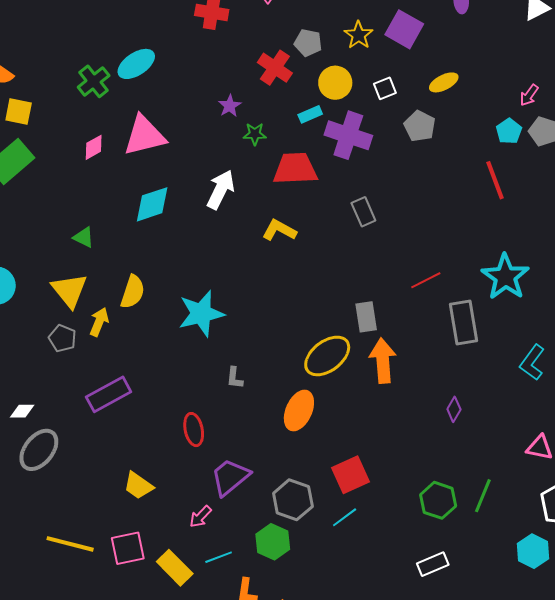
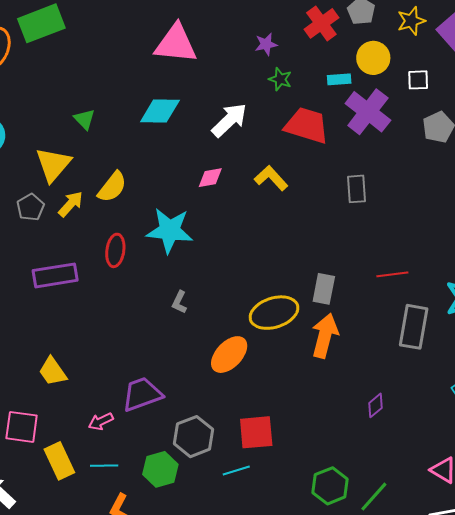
pink diamond: (94, 147) -> (210, 178), moved
red ellipse: (194, 430) -> (115, 250), moved

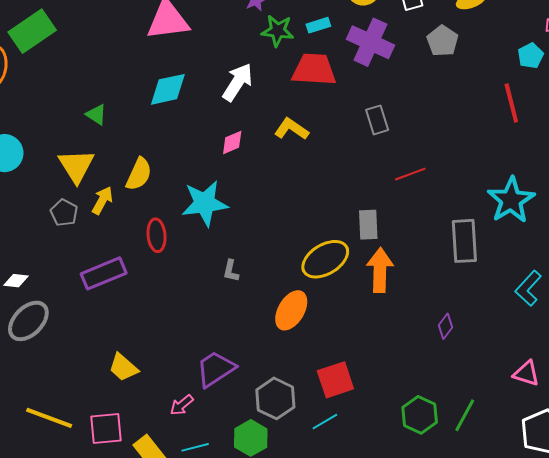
green star: (280, 79) -> (278, 31), size x1.4
cyan rectangle: (339, 79) -> (318, 25), moved
red line: (392, 274) -> (410, 174), moved

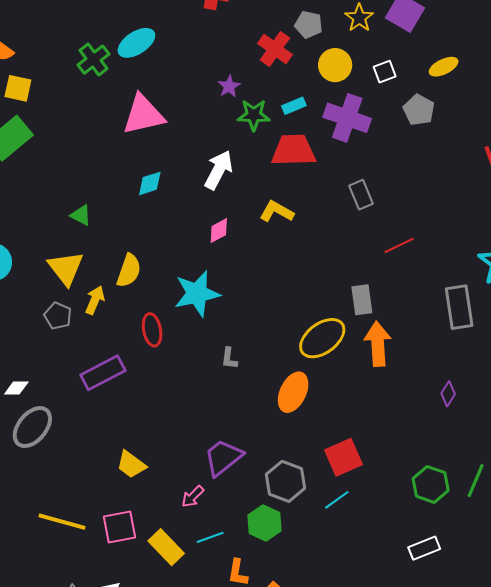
cyan diamond: (168, 89) -> (150, 183), size x0.7

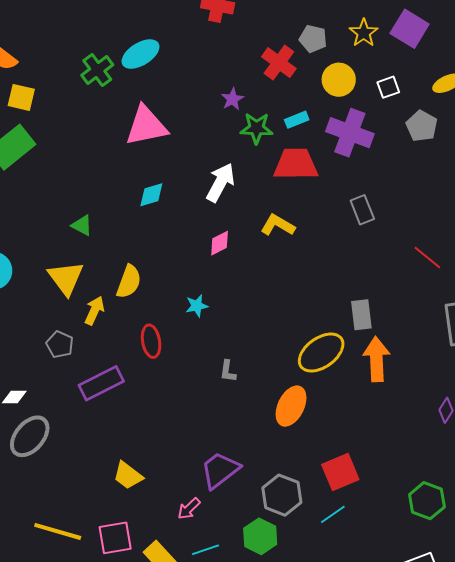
red line: (399, 245) -> (427, 257), moved, turned 64
cyan star: (197, 294) -> (197, 306), size x0.5
gray pentagon: (58, 316) -> (60, 344), moved

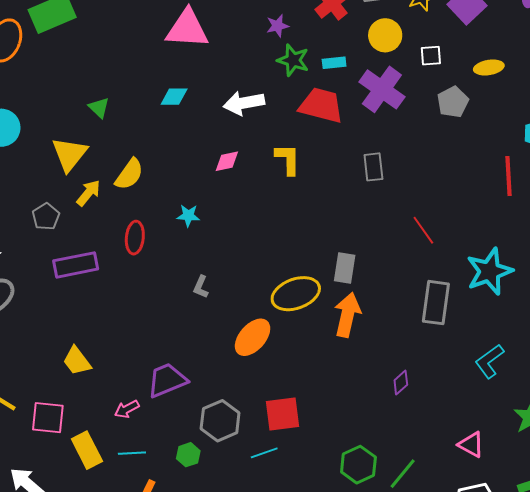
white arrow: (220, 182) -> (244, 103), turned -144
yellow L-shape: (278, 225) -> (288, 159), turned 44
green hexagon: (260, 536) -> (188, 455), size x0.7

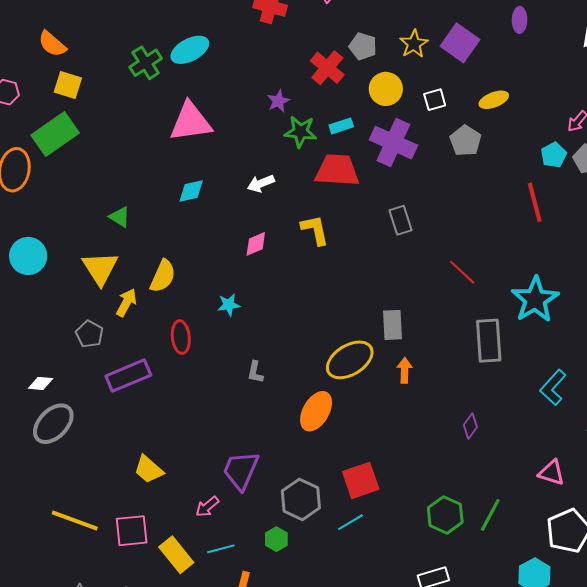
white arrow: (244, 103) -> (261, 183), size x0.7
orange arrow: (347, 315) -> (405, 370), size x0.6
purple trapezoid: (167, 380) -> (241, 470), turned -33

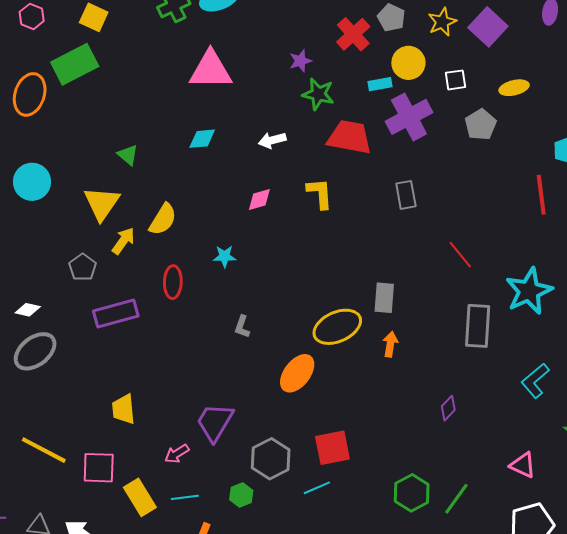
cyan rectangle: (341, 126) -> (380, 84), moved
purple cross: (393, 143) -> (409, 117), turned 30
yellow trapezoid: (149, 469) -> (124, 409), turned 36

